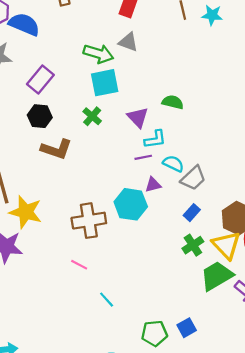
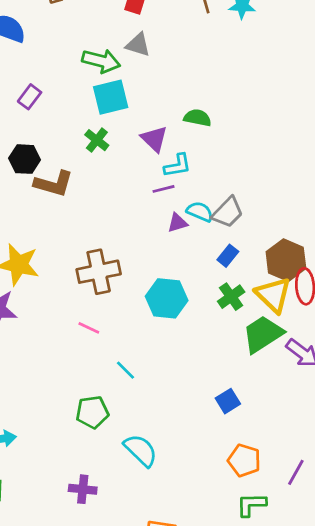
purple rectangle: (40, 80) -> (30, 97), size x0.7
black hexagon: (40, 116) -> (25, 159), moved
cyan semicircle: (173, 164) -> (200, 212), moved
cyan hexagon: (131, 204) -> (167, 298), moved
green pentagon: (154, 333) -> (92, 412), moved

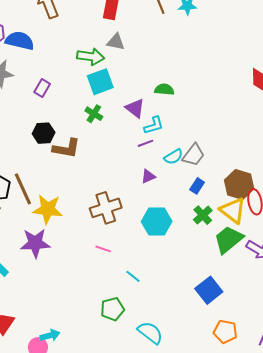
cyan semicircle: (200, 212) -> (173, 157), turned 132
purple triangle: (177, 223) -> (148, 176), moved
blue square: (228, 401) -> (209, 290), size x1.5

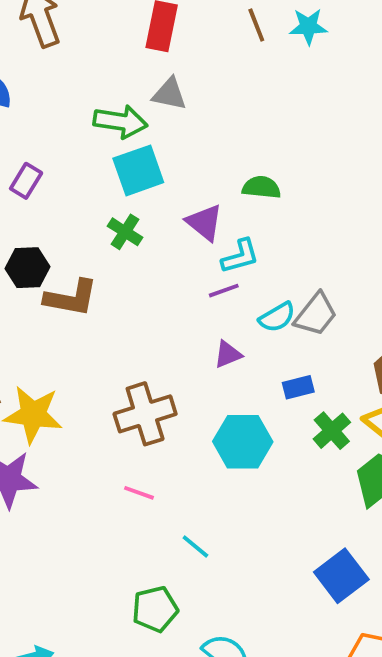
blue rectangle: (197, 186) -> (298, 387), moved, turned 42

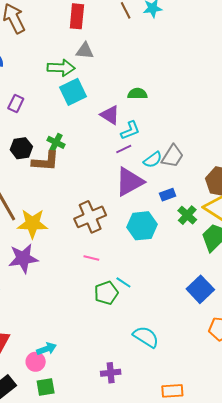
green cross: (125, 232) -> (56, 142), moved
purple triangle: (228, 354) -> (129, 182), size x2.0
green pentagon: (155, 609) -> (106, 293), moved

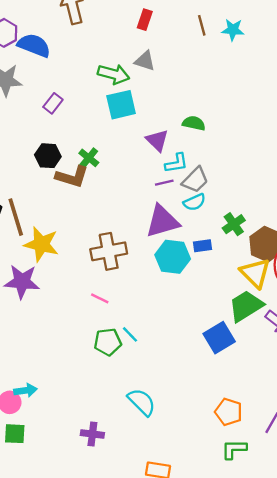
red rectangle: (77, 16) -> (145, 20), size x0.7
gray trapezoid: (172, 156) -> (195, 180), moved
green cross: (187, 215) -> (234, 224), moved
cyan hexagon: (142, 226) -> (173, 257), moved
blue square: (200, 289) -> (219, 338), moved

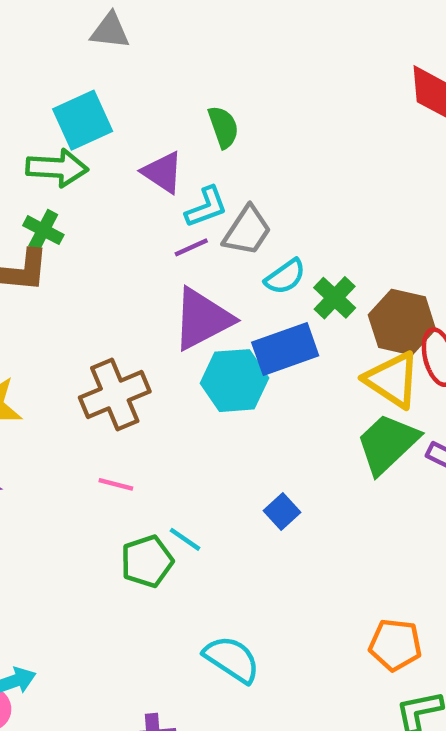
green arrow: (114, 74) -> (57, 168), moved
green semicircle: (194, 123) -> (223, 127), turned 70
cyan semicircle: (194, 202) -> (285, 277), moved
blue rectangle: (203, 246) -> (285, 349), size x1.8
blue square: (219, 338) -> (282, 511), moved, size x0.6

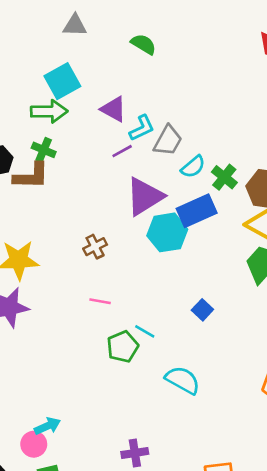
green semicircle: (223, 127) -> (144, 44), moved, turned -35
purple line: (191, 247) -> (122, 151), moved
brown cross: (115, 395) -> (95, 247), size x0.6
cyan semicircle: (232, 659) -> (183, 380), moved

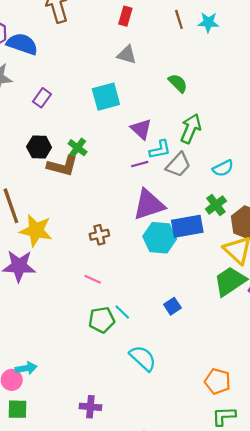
green arrow: (49, 111) -> (191, 129), moved, turned -80
cyan semicircle: (193, 167) -> (223, 168), moved

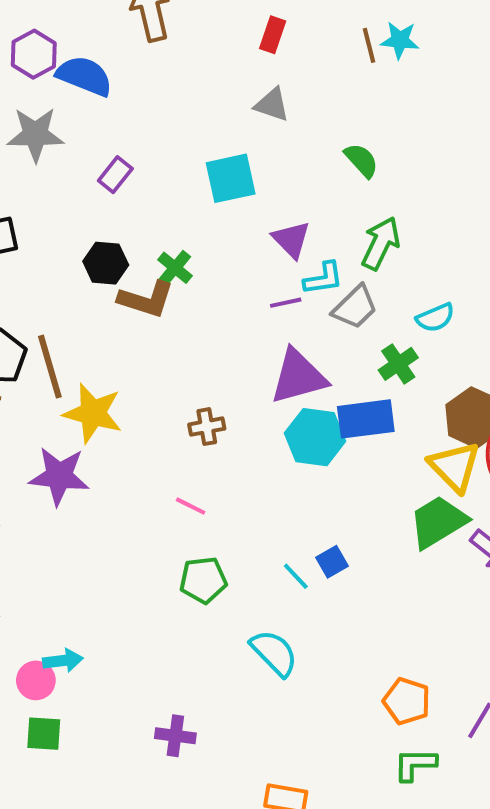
cyan star: (208, 22) -> (400, 40), moved
green cross: (216, 205) -> (398, 364), moved
cyan line: (122, 312) -> (296, 576), moved

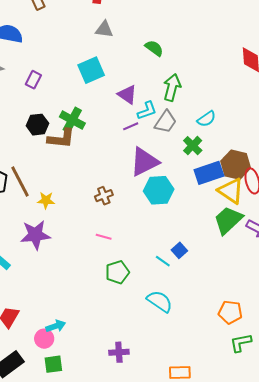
green cross: (175, 268) -> (72, 120), size x1.4
yellow star: (93, 413) -> (46, 200), size x0.6
blue rectangle: (366, 419) -> (209, 173), moved

